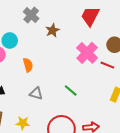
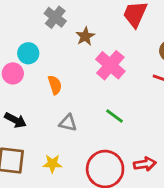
pink cross: (87, 53) -> (110, 65), moved

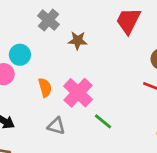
brown star: (85, 36) -> (78, 40), turned 30
pink cross: (110, 65) -> (78, 93), moved

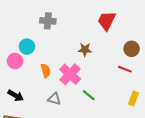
gray cross: (49, 20) -> (48, 21), turned -35
brown star: (78, 40) -> (85, 50), moved

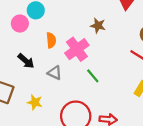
black arrow: (16, 96) -> (26, 61), moved

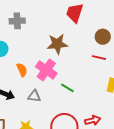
brown star: (98, 26) -> (57, 44), size x1.5

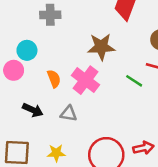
green line: (67, 88) -> (134, 81), moved

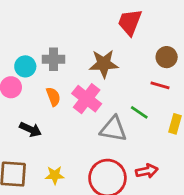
gray cross: (50, 15) -> (54, 59), moved
green line: (134, 81) -> (139, 112), moved
gray triangle: (69, 114) -> (113, 129), moved, size x1.5

